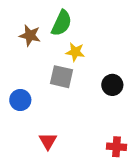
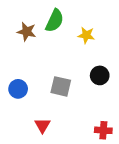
yellow star: (75, 52) -> (86, 35), moved
gray square: (62, 77) -> (61, 86), moved

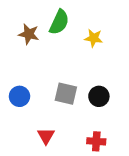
black circle: (100, 75) -> (99, 96), moved
red cross: (103, 130) -> (96, 141), moved

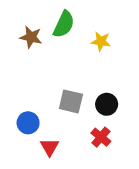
blue circle: (19, 96) -> (28, 123), moved
red cross: (96, 141) -> (101, 137), moved, turned 36

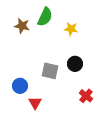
black circle: (107, 104) -> (75, 64), moved
red cross: (101, 137) -> (86, 96), moved

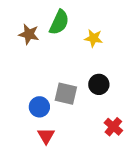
blue circle: (20, 86) -> (39, 107), moved

